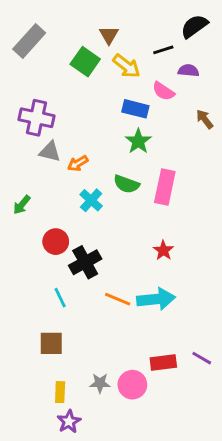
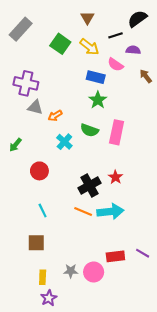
brown triangle: (109, 35) -> (87, 18), moved
brown arrow: (205, 119) -> (146, 76), moved
black cross: (85, 262) -> (89, 185), moved

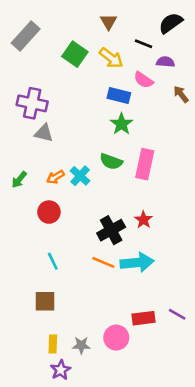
black line: (115, 35) -> (143, 44), turned 40
orange arrow: (55, 116) -> (55, 177), moved
gray star: (71, 271) -> (81, 345), moved

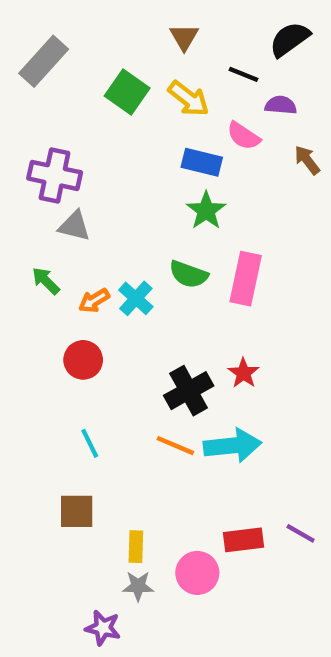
green arrow: (19, 180) -> (46, 281), moved, turned 96
yellow rectangle: (53, 344) -> (136, 547), moved
purple star: (61, 370) -> (103, 628), turned -30

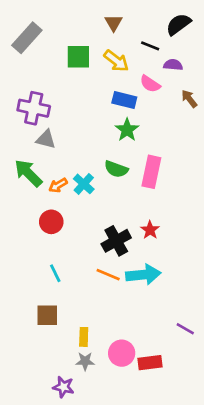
green square: (127, 92) -> (78, 57), turned -35
green arrow: (46, 281) -> (28, 173), size x1.6
red rectangle: (243, 540) -> (150, 363), moved

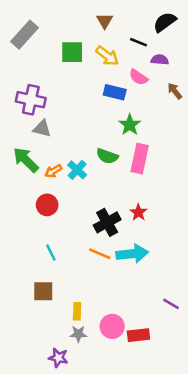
green star: (127, 130) -> (130, 125), moved

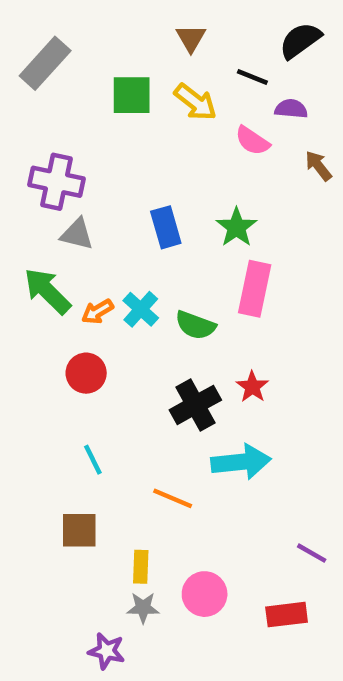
blue rectangle: (115, 92) -> (166, 227), moved, turned 60
green semicircle: (107, 156) -> (195, 325), moved
orange line: (100, 254) -> (173, 498), moved
red rectangle: (138, 335) -> (287, 615), moved

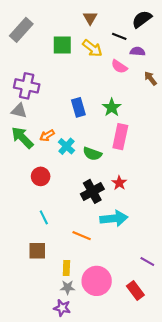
gray triangle: (77, 234) -> (19, 111), moved
orange arrow: (97, 312) -> (47, 135), moved
pink circle: (205, 594) -> (97, 281), size x1.4
red rectangle: (287, 615) -> (135, 291), turned 60
purple star: (107, 651) -> (62, 308), moved

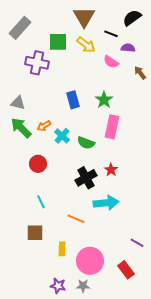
brown triangle: (90, 18) -> (84, 17), size x1.6
purple cross: (27, 86) -> (37, 63), moved
gray star: (68, 287) -> (83, 286), moved

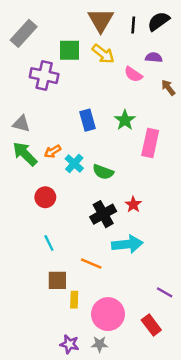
black line: (111, 34) -> (133, 25), moved, turned 72
pink rectangle: (112, 127) -> (150, 143), moved
brown square: (35, 233) -> (57, 280), moved

